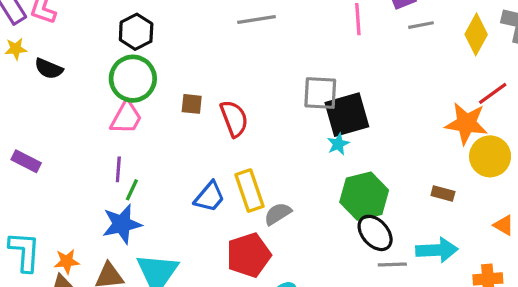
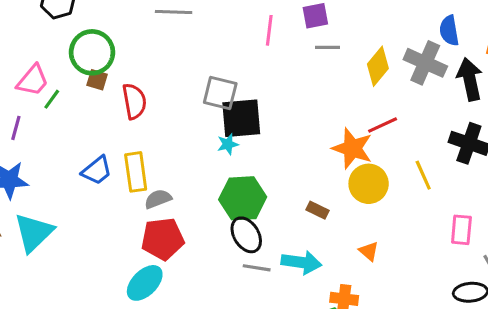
green circle: (133, 79) -> (92, 52), moved
green line: (132, 190) -> (52, 99), moved
red pentagon: (249, 255) -> (163, 239), moved

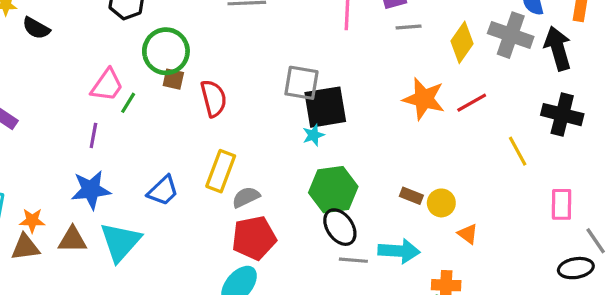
orange star: (352, 148) -> (424, 99), moved
blue trapezoid: (97, 170) -> (163, 191), moved
yellow rectangle: (136, 172) -> (221, 171), turned 33
yellow circle: (369, 184) -> (441, 203), moved, size x0.7

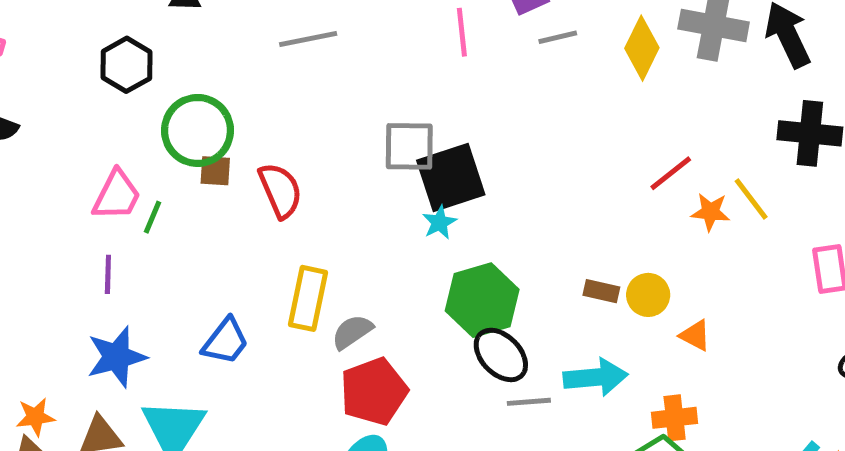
orange star: (424, 99) -> (710, 212), moved, size x0.6
red line: (472, 103) -> (671, 173), moved

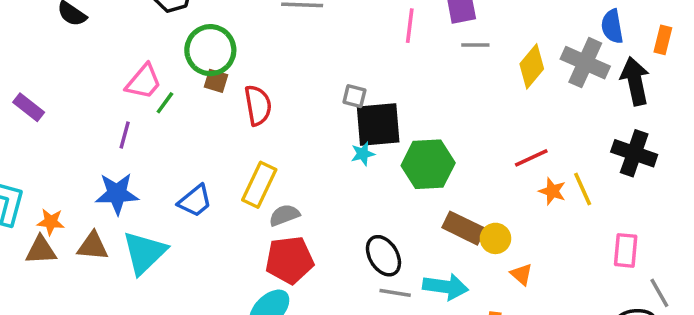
gray square: (409, 146) -> (354, 96), size x0.6
brown rectangle: (601, 291) -> (464, 228), size x1.6
green hexagon: (482, 300) -> (428, 164), moved

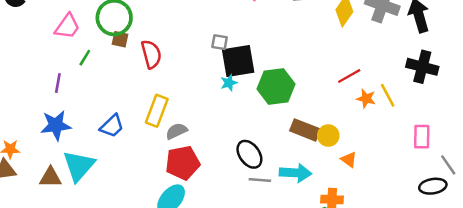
pink trapezoid: (144, 82) -> (67, 26), moved
brown triangle: (93, 246) -> (50, 177), moved

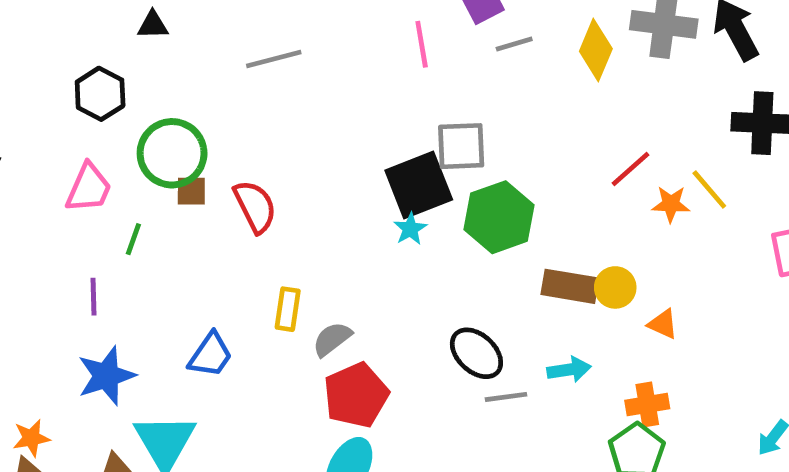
gray square: (220, 42) -> (461, 146), moved, size x1.6
yellow rectangle: (157, 111) -> (288, 309), size x0.7
cyan arrow: (295, 173) -> (569, 370), size x0.7

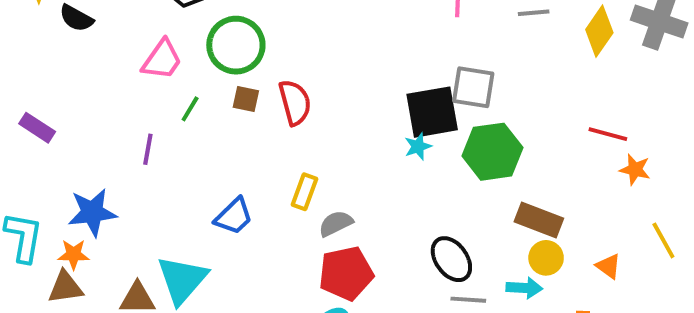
red line: (631, 169) -> (608, 134), turned 45
yellow line: (709, 189) -> (663, 240), moved
brown square: (191, 191) -> (246, 99), moved
yellow circle: (615, 287) -> (546, 258), moved
blue star: (106, 376) -> (92, 212), moved

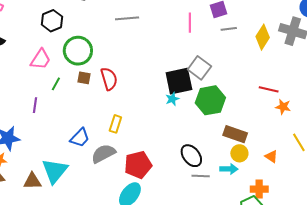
gray square: (473, 87) -> (199, 68), turned 30
gray semicircle: (336, 223) -> (103, 154), moved, size x1.4

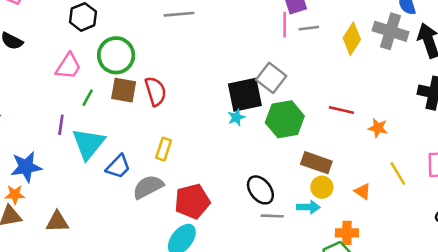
pink line: (190, 23) -> (285, 25), moved
brown square: (84, 78) -> (124, 90), size x1.5
red line: (269, 89) -> (341, 110), moved
cyan triangle: (55, 171) -> (88, 144), moved

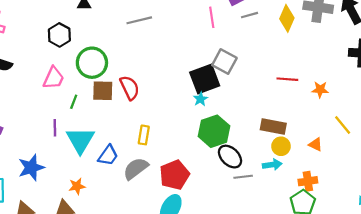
pink line: (285, 25) -> (212, 17), moved
green hexagon: (285, 119) -> (214, 131), moved
orange star: (15, 195) -> (77, 186), moved

